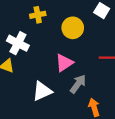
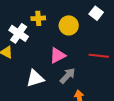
yellow cross: (38, 15) -> (38, 18), moved

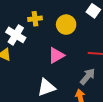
gray arrow: (68, 76) -> (88, 76), moved
white triangle: (35, 78) -> (46, 87), moved

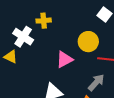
yellow circle: (66, 25) -> (88, 42), moved

